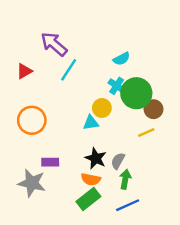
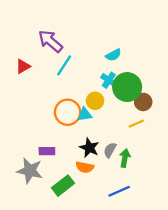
orange circle: (32, 120) -> (68, 112), moved
green arrow: (125, 179) -> (125, 158), moved
green rectangle: (88, 199) -> (63, 186), moved

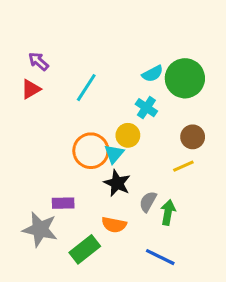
purple arrow: (50, 41) -> (38, 61), moved, size x0.6
green circle: (127, 87) -> (185, 78), moved
cyan triangle: (85, 115) -> (114, 154), turned -42
black star: (89, 148) -> (117, 183), moved
blue line: (119, 191) -> (160, 257), turned 50

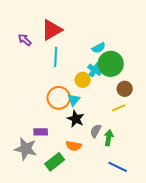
green circle: (185, 78) -> (111, 64), moved
cyan line: (86, 88) -> (56, 57), turned -30
red triangle: (31, 89) -> (52, 30), moved, size x1.6
yellow circle: (128, 135) -> (83, 80), moved
blue line: (160, 257) -> (118, 167), moved

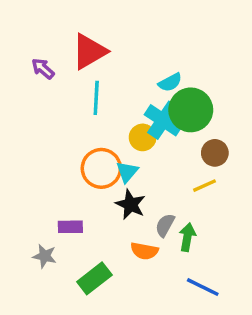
cyan cross: (95, 70) -> (163, 120), size x1.5
orange semicircle: (74, 146) -> (144, 251), moved
gray star: (26, 149) -> (45, 256), size x0.6

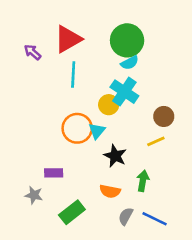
green circle: (191, 110) -> (127, 40), moved
black star: (131, 204) -> (115, 156), moved
gray semicircle: (165, 225) -> (126, 216), moved

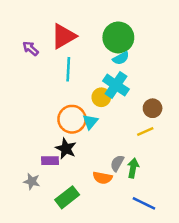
black star: (115, 156) -> (66, 148), moved
gray semicircle: (126, 216) -> (117, 163), moved

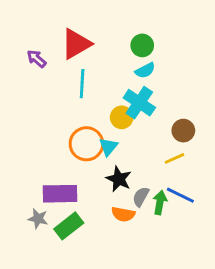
green circle: (118, 37) -> (142, 45), size x0.6
black star: (66, 148) -> (119, 179), moved
purple rectangle: (50, 161) -> (60, 194), size x1.6
green rectangle: (67, 197) -> (69, 226), moved
blue line: (144, 203) -> (180, 195), moved

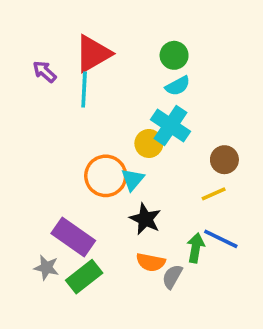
cyan line: (82, 84) -> (84, 90), moved
purple rectangle: (60, 194) -> (73, 237), turned 36
gray semicircle: (141, 197) -> (172, 277), moved

